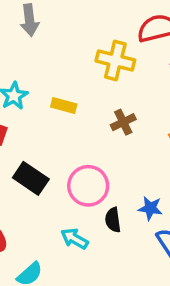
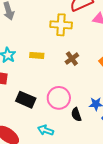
cyan arrow: (74, 239) -> (46, 130), moved

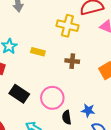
brown cross: (72, 59) -> (72, 61), turned 32

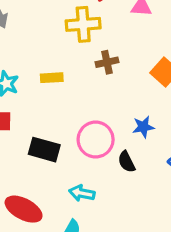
brown cross: (72, 61) -> (107, 62), moved
blue star: (88, 110) -> (143, 127), moved

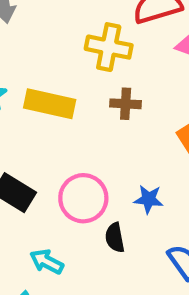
yellow rectangle: (52, 78) -> (50, 104), size x1.6

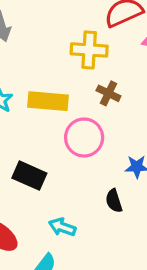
brown cross: (126, 104) -> (108, 93), turned 30
pink circle: (83, 198) -> (84, 138), moved

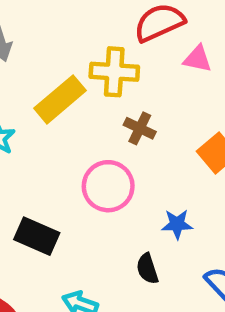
yellow rectangle: (48, 101) -> (60, 99), moved, turned -45

